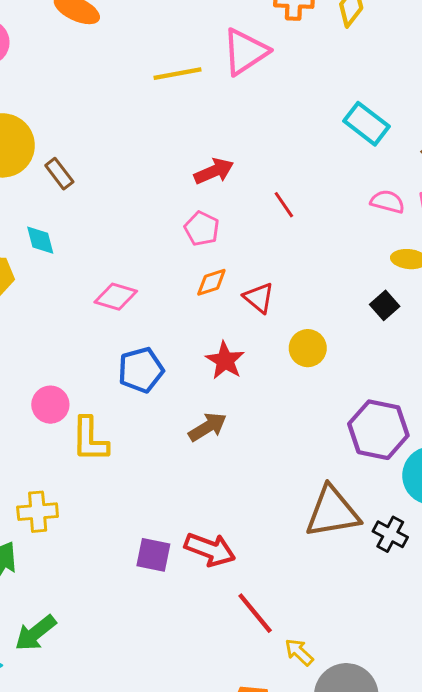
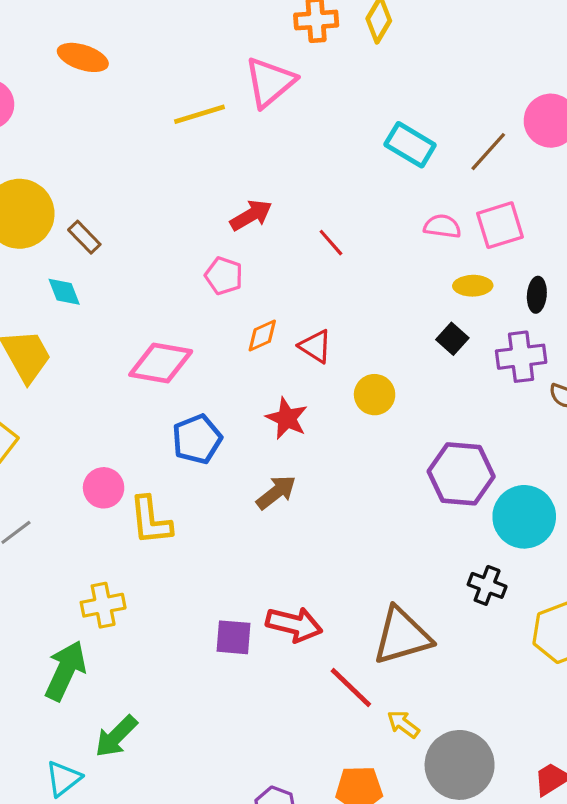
pink pentagon: (202, 229) -> (224, 276), moved
cyan diamond: (40, 240) -> (64, 292), moved
pink diamond: (116, 297) -> (161, 363), size x1.4
brown triangle: (332, 512) -> (402, 636), moved

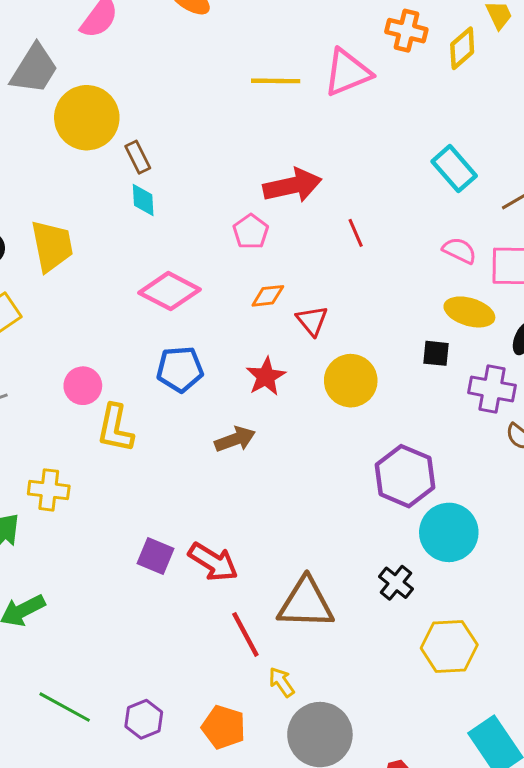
red arrow: (251, 215) -> (292, 186), size x1.4
yellow ellipse: (473, 286) -> (469, 312), size x1.4
cyan diamond: (64, 292) -> (143, 200), moved
black square: (452, 339) -> (436, 353), turned 36
yellow circle: (375, 395) -> (351, 381), size x1.4

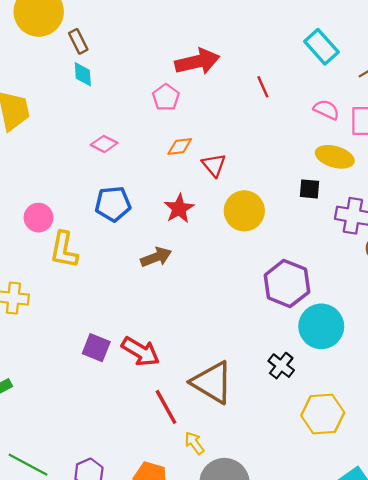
red line: (356, 233) -> (263, 87), moved
pink diamond: (170, 291) -> (104, 144), size x0.6
brown triangle: (306, 603) -> (212, 382), turned 30

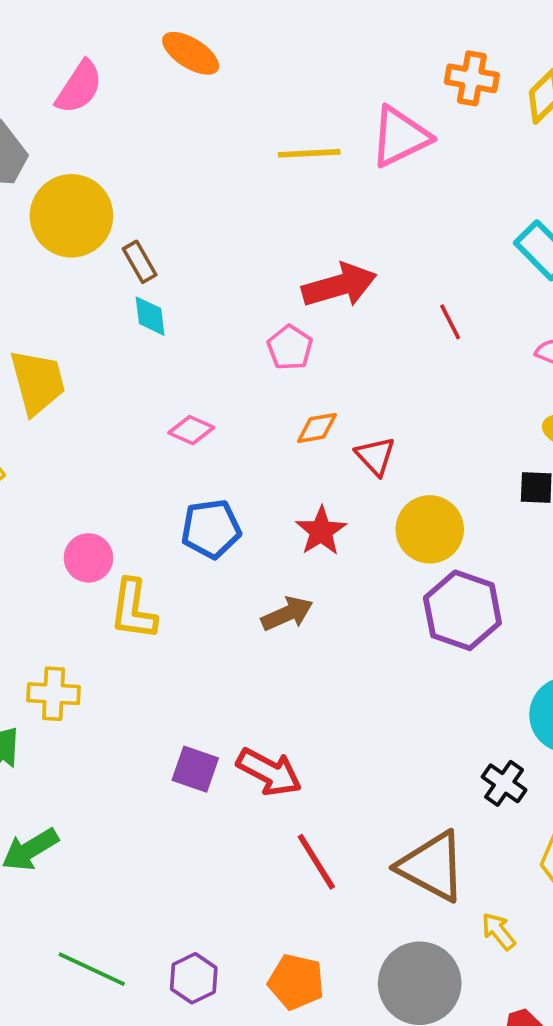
purple hexagon: (287, 284) -> (462, 610), moved
brown triangle: (212, 382) -> (432, 866), moved
yellow arrow: (194, 443) -> (498, 931), moved

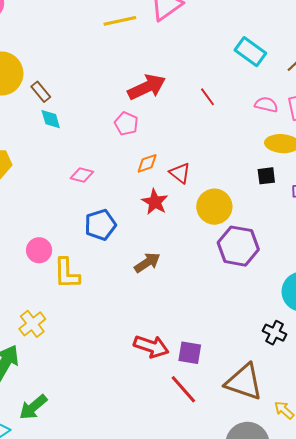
red star: (321, 531) -> (155, 202), moved
yellow cross: (54, 694) -> (32, 324), turned -32
purple square: (195, 769) -> (190, 353), moved

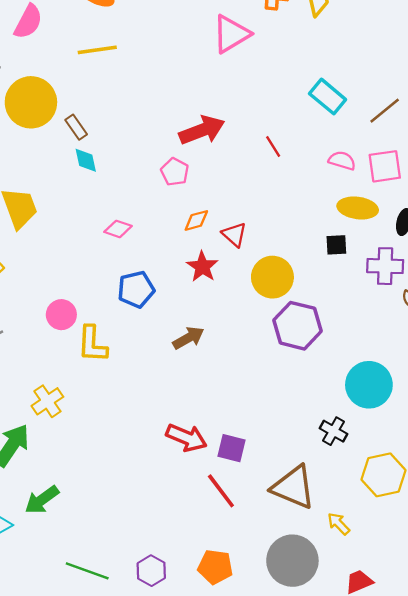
yellow line: (120, 21) -> (97, 50), moved

